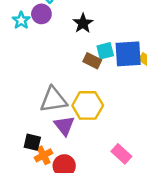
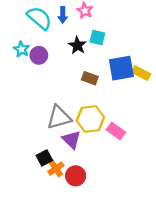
purple circle: (41, 14) -> (39, 55), moved
cyan square: (105, 51) -> (97, 38), moved, turned 35
black square: (32, 142) -> (44, 158), turned -35
pink rectangle: (121, 154) -> (116, 131), moved

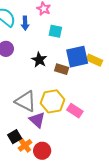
blue arrow: (63, 15) -> (25, 23), moved
black star: (77, 45) -> (39, 60), moved
brown rectangle: (90, 78) -> (62, 69), moved
gray triangle: (59, 117) -> (26, 101), turned 45

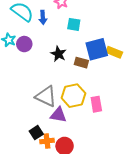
pink rectangle: (75, 111) -> (96, 104), turned 49
purple triangle: (37, 120) -> (58, 115), turned -30
orange cross: (25, 145) -> (47, 141), turned 32

